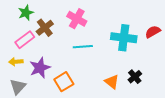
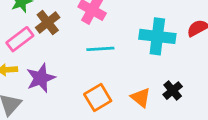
orange square: (64, 82) -> (98, 97), moved

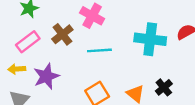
brown cross: (48, 23) -> (62, 34), moved

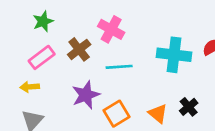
purple star: (46, 76) -> (86, 95), moved

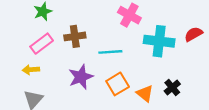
pink cross: (111, 29) -> (129, 15), moved
brown cross: (79, 49) -> (75, 36), turned 30
orange square: (116, 114) -> (118, 84), moved

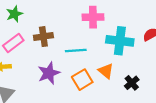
pink cross: (129, 15) -> (93, 17), turned -30
orange triangle: (145, 93) -> (106, 71), moved

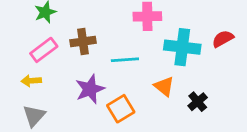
orange square: (82, 80) -> (121, 109), moved

